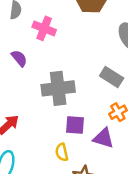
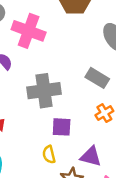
pink cross: (44, 28) -> (29, 31), size x1.4
purple triangle: (103, 138) -> (91, 156), moved

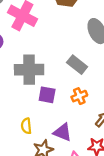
purple square: (62, 127) -> (47, 95), moved

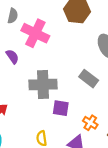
orange cross: (79, 96) -> (90, 123), moved, turned -32

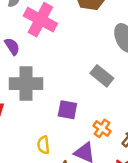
gray cross: (43, 84) -> (26, 84), moved

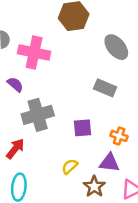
yellow semicircle: (43, 145) -> (70, 166), turned 70

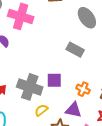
gray cross: (38, 115) -> (30, 87), moved, turned 30

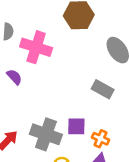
orange cross: (83, 89) -> (100, 139), moved

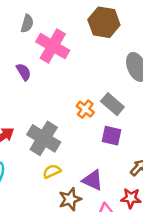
purple square: (76, 126) -> (111, 136), moved
orange cross: (100, 139) -> (85, 109), moved

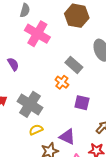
gray semicircle: (27, 24) -> (25, 10), moved
purple semicircle: (24, 72) -> (13, 64), moved
gray rectangle: (112, 104) -> (74, 65), moved

